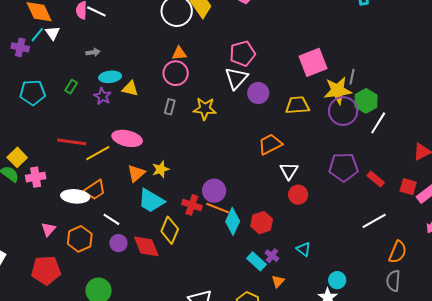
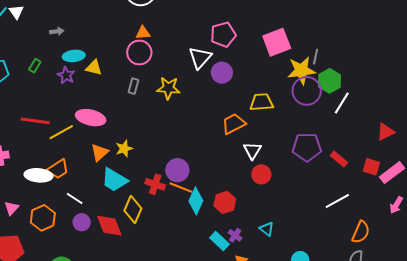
pink pentagon: (242, 54) -> (223, 35), moved
yellow trapezoid: (297, 105) -> (262, 102), moved

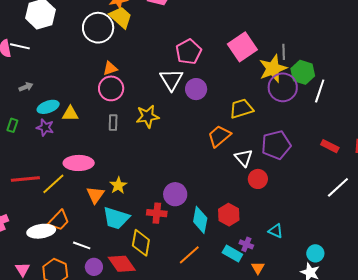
purple pentagon: (307, 147) -> (276, 145), moved
orange line: (181, 188) -> (189, 255), moved, turned -50

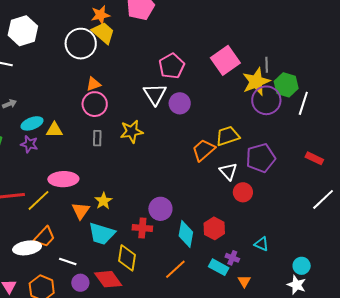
yellow trapezoid: (241, 109) -> (228, 136), moved

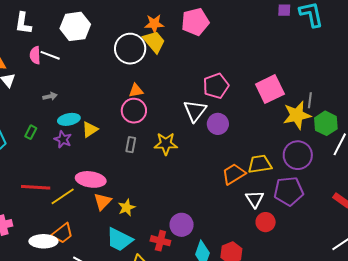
purple circle: (266, 100) -> (298, 155), moved
yellow triangle: (54, 130) -> (90, 129), turned -42
orange triangle: (81, 211) -> (103, 201), moved

